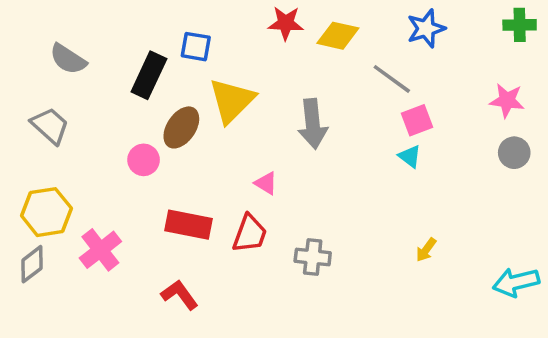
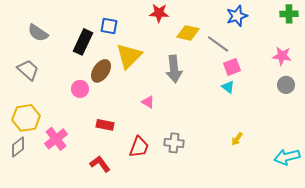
yellow diamond: (338, 36) -> (188, 33), moved
red rectangle: (189, 225) -> (105, 125), size x0.7
red trapezoid: (250, 234) -> (139, 147), moved

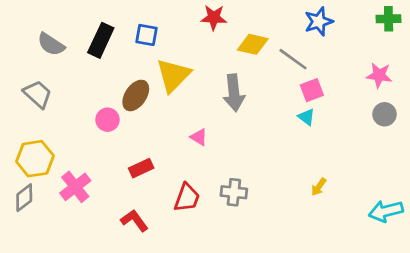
black rectangle: (83, 42) -> (101, 40), moved
red rectangle: (105, 125) -> (141, 168), turned -36

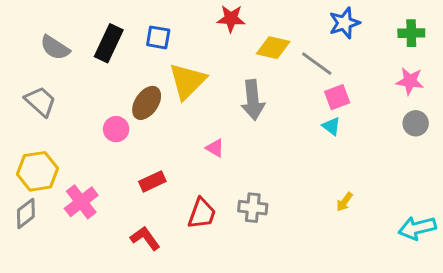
green cross: (389, 19) -> (411, 33), moved

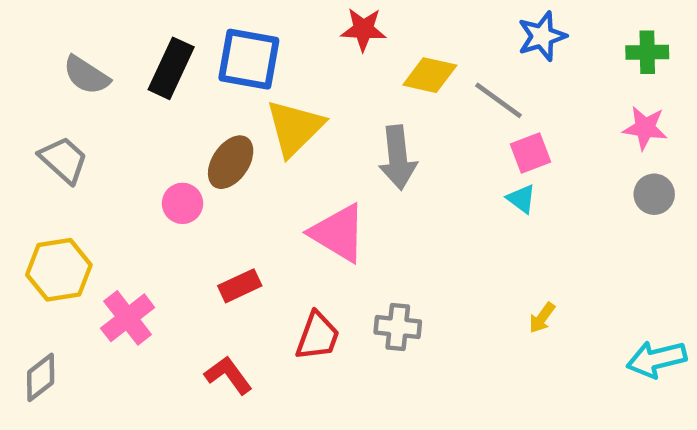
blue square: (158, 37) -> (249, 59), size x1.6
pink triangle: (215, 148) -> (338, 233), size x2.0
gray diamond: (26, 213) -> (41, 377), moved

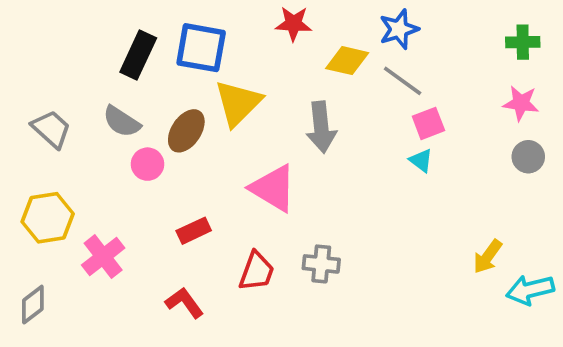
blue star: (542, 36) -> (399, 29), moved
gray semicircle: (86, 75) -> (122, 122), moved
yellow arrow: (542, 318) -> (488, 257), moved, size x1.4

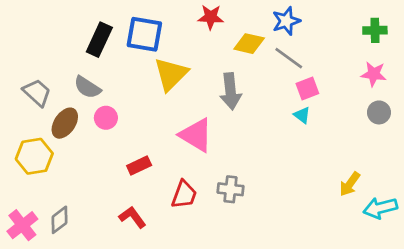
brown ellipse: (186, 131) -> (65, 123), moved
pink cross: (103, 257) -> (22, 225), moved
gray diamond: (33, 305) -> (59, 220), moved

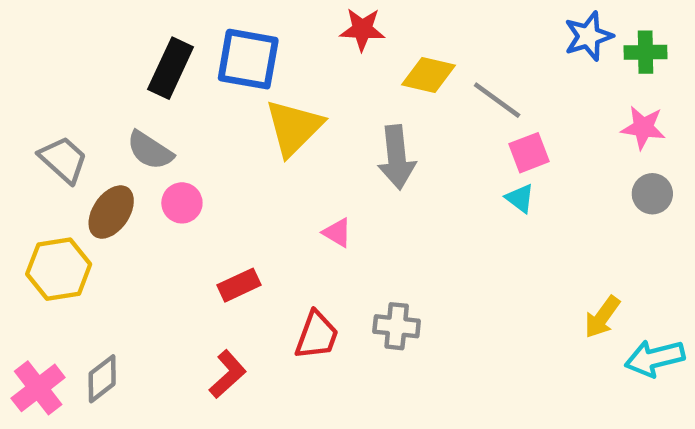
blue star: (286, 21) -> (588, 36), moved
pink triangle: (196, 135) -> (337, 233), size x0.5
red L-shape: (132, 217) -> (228, 374), turned 84

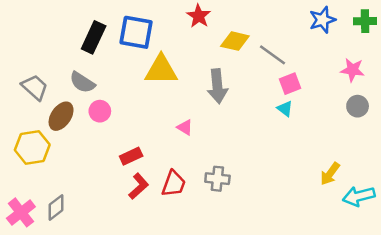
red star: (362, 29) -> (199, 16), turned 30
green cross: (645, 52) -> (365, 21), moved
yellow triangle: (294, 128) -> (161, 70), turned 45
red L-shape: (228, 374) -> (139, 186), moved

